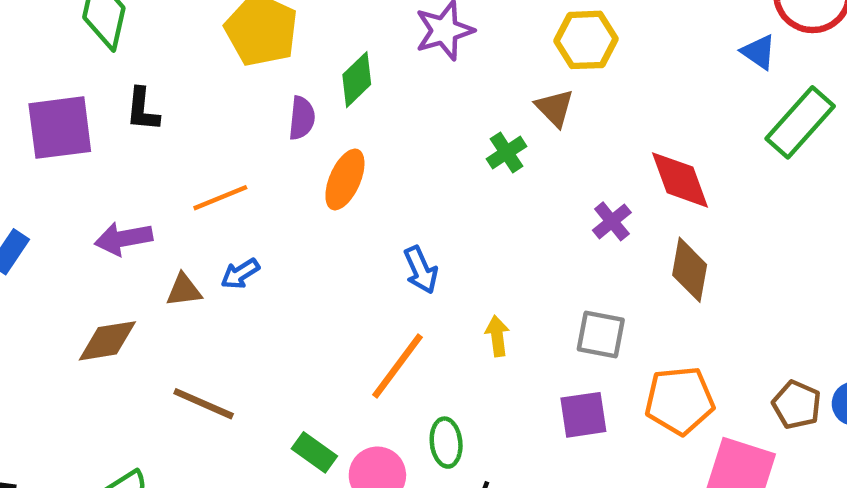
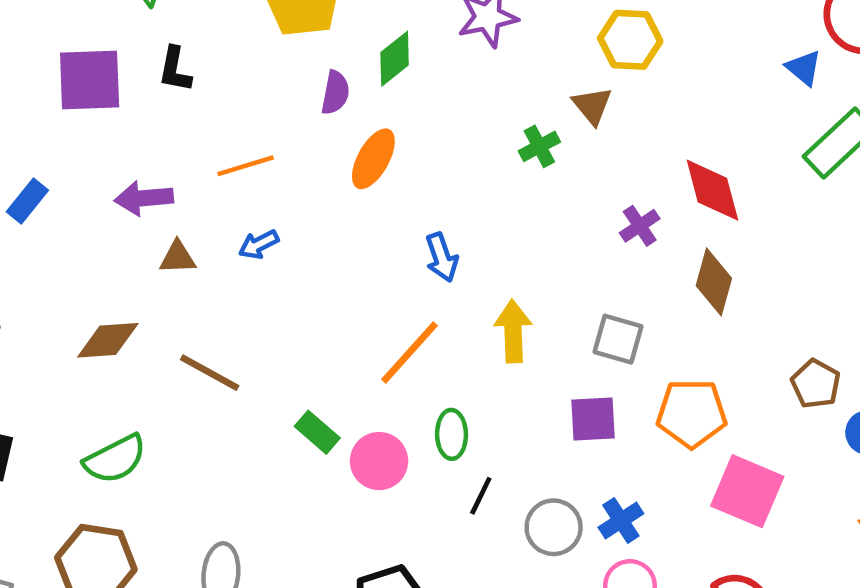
brown triangle: (184, 290) -> (178, 257), moved
yellow arrow: (497, 336) -> (513, 331), size x1.5
brown diamond: (107, 341) -> (108, 340), moved
brown pentagon: (797, 405) -> (816, 384), moved

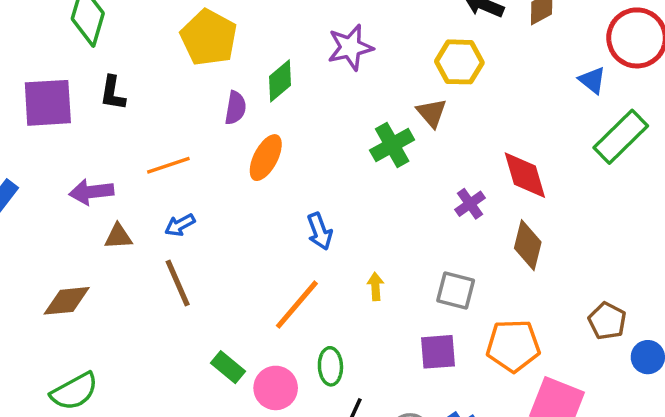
green cross: (539, 146) -> (392, 145), size x1.4
yellow arrow: (513, 331) -> (375, 286), size x0.6
brown line: (210, 373) -> (178, 283), moved, turned 39

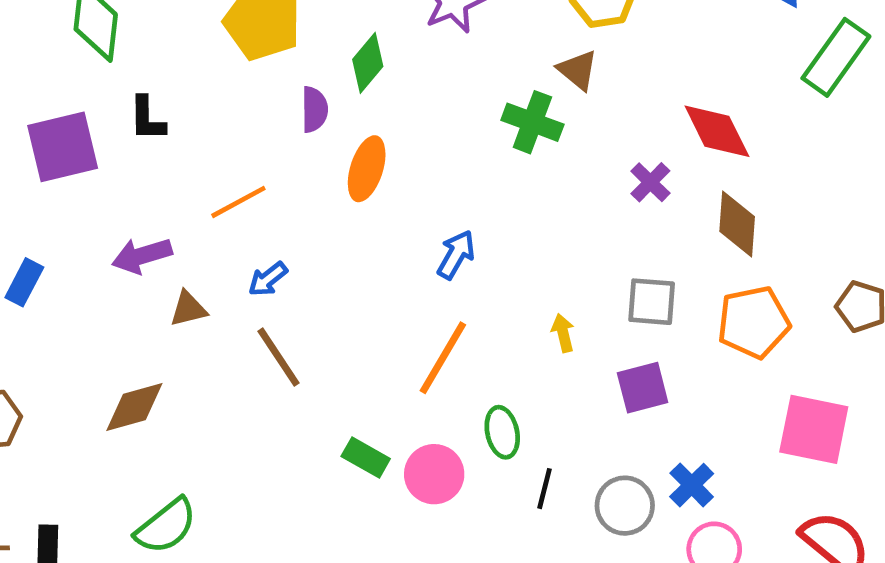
green cross: (392, 145) -> (532, 122), turned -30
blue arrow: (320, 231) -> (456, 255), turned -120
yellow arrow: (375, 286) -> (563, 333), moved
orange pentagon: (513, 346) -> (754, 322), moved

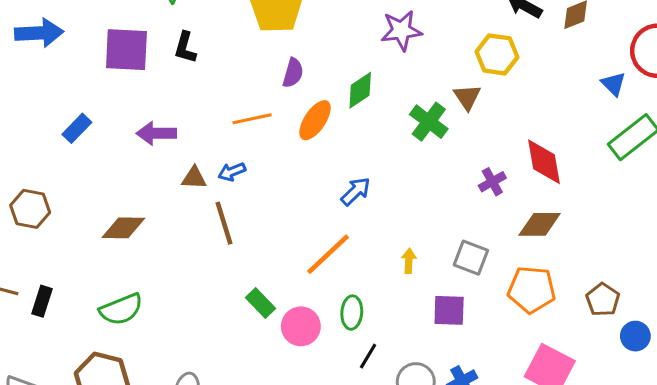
green diamond: (368, 63) -> (360, 90), moved
orange line: (238, 202) -> (252, 119), moved
brown diamond: (737, 224) -> (540, 224), turned 69
brown triangle: (188, 309) -> (194, 178), moved

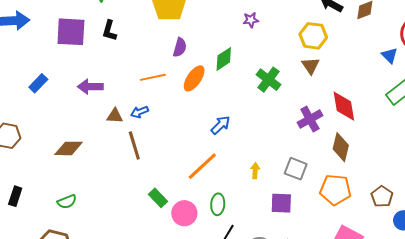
purple star: (401, 31) -> (251, 20), size x0.6
brown triangle: (467, 97) -> (311, 66), moved
purple cross: (492, 182) -> (310, 119), size x1.4
brown diamond: (540, 224) -> (341, 147), turned -76
green semicircle: (121, 309) -> (67, 202), size x0.7

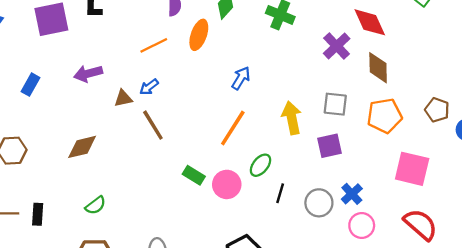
yellow arrow: (255, 171) -> (292, 118), size x1.8
green ellipse: (218, 204) -> (261, 165), turned 50

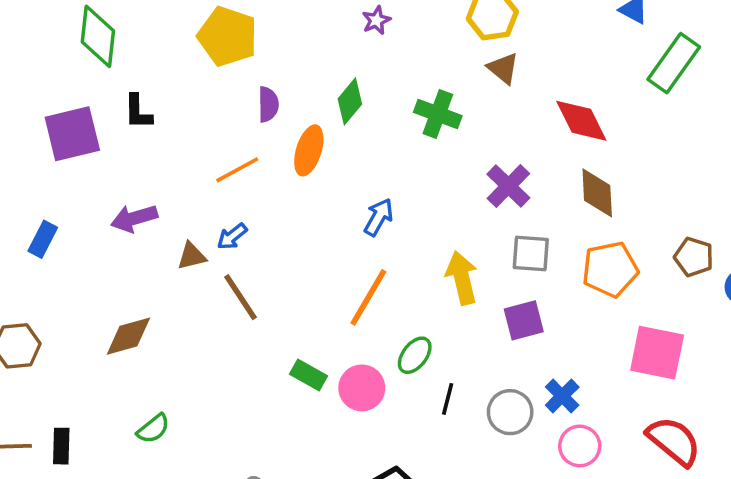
purple cross: (337, 46) -> (508, 186), moved

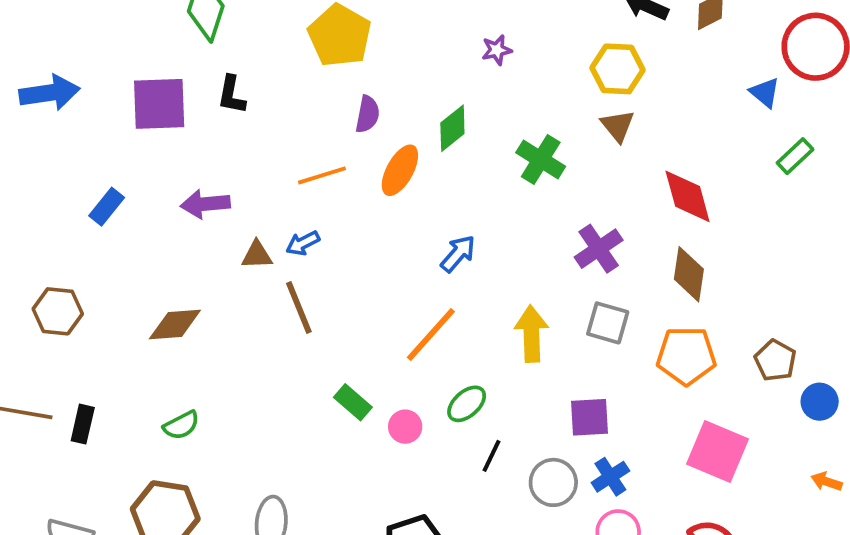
green rectangle: (674, 63) -> (795, 156), size x0.6
purple square: (524, 320) -> (590, 417), moved
pink circle: (362, 388) -> (405, 427), size x0.7

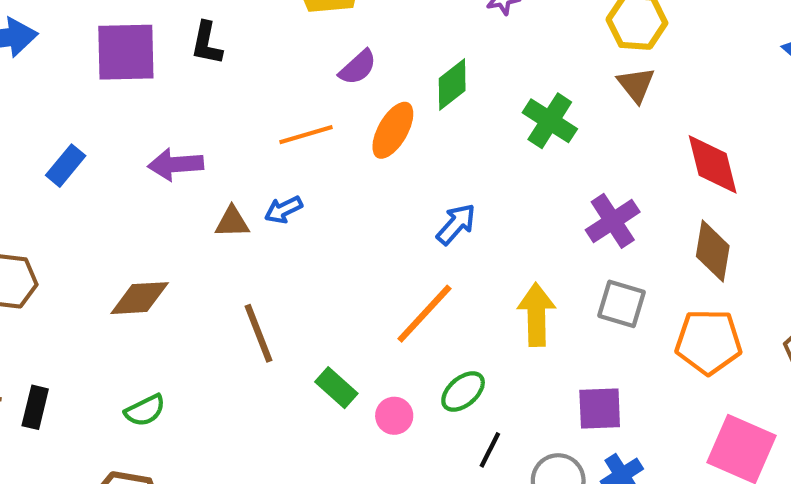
purple semicircle: (368, 114) -> (358, 67), turned 36
brown line: (299, 307) -> (259, 333), moved

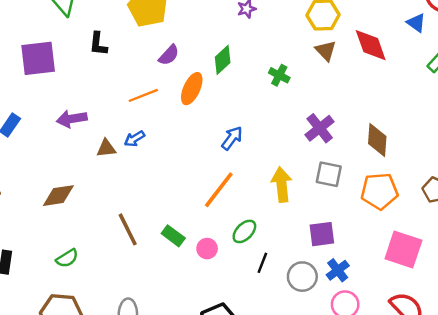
black L-shape: (207, 43) -> (98, 44), moved
green cross: (550, 121) -> (279, 75), size x0.7
red diamond: (713, 164) -> (371, 45), moved
brown line: (259, 333) -> (128, 229), moved

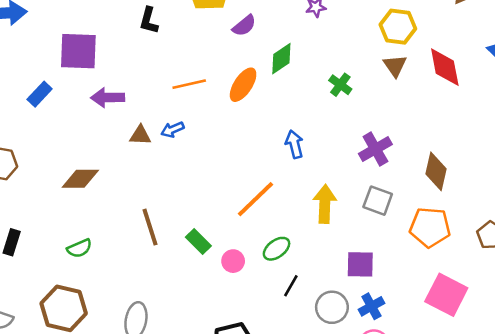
purple semicircle: (169, 55) -> (244, 26), moved
purple square: (38, 58) -> (78, 51), moved
blue arrow: (232, 138) -> (294, 144), moved, turned -60

